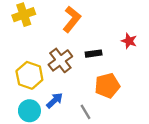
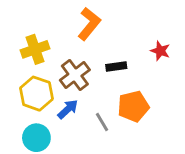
yellow cross: (24, 15) -> (35, 49), moved
blue arrow: (55, 100) -> (68, 109), moved
gray line: (86, 112) -> (102, 122), moved

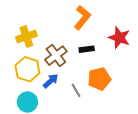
orange L-shape: (89, 24) -> (82, 18), moved
red star: (160, 51) -> (119, 38), size x1.5

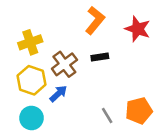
red star: (119, 38) -> (138, 29), moved
orange pentagon: (99, 79) -> (139, 111), moved
gray line: (76, 90) -> (107, 116), moved

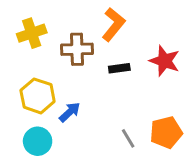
red star: (138, 29) -> (165, 61), moved
yellow cross: (30, 42) -> (32, 33), moved
brown cross: (64, 64) -> (77, 49), moved, turned 35

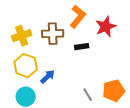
yellow cross: (32, 33) -> (22, 36), moved
red star: (165, 61) -> (106, 27), moved, turned 30

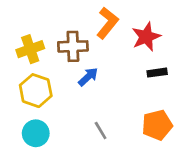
black rectangle: (82, 47) -> (157, 73), moved
blue arrow: (48, 77) -> (88, 77), moved
gray line: (88, 95) -> (101, 131), moved

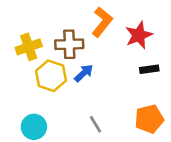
yellow hexagon: (36, 91) -> (51, 76), moved

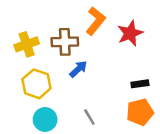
black rectangle: (149, 69) -> (140, 84), moved
yellow hexagon: (51, 76) -> (36, 84), moved
cyan circle: (34, 127) -> (45, 119), moved

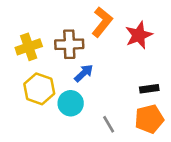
gray line: (89, 117) -> (109, 124), moved
cyan circle: (45, 119) -> (71, 103), moved

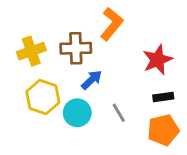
red star: (139, 35) -> (158, 60), moved
gray line: (109, 124) -> (119, 113), moved

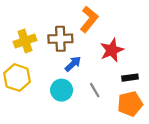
red star: (158, 60) -> (112, 50), moved
yellow hexagon: (43, 97) -> (17, 78), moved

